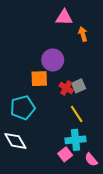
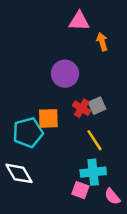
orange square: (39, 79) -> (48, 118), moved
pink square: (65, 154) -> (80, 190), turned -32

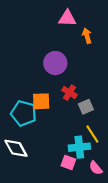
gray square: (97, 106) -> (86, 107), moved
cyan pentagon: (28, 133) -> (24, 113), turned 30
yellow line: (94, 140) -> (92, 134), moved

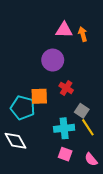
pink triangle: (67, 18) -> (64, 30), moved
gray square: (86, 107) -> (82, 111), moved, turned -32
cyan cross: (79, 147) -> (64, 128), moved

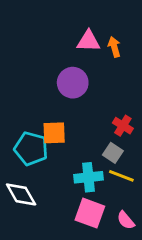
red cross: (66, 88) -> (123, 126), moved
yellow line: (88, 127) -> (121, 176), turned -36
pink square: (65, 154) -> (90, 213), size x1.5

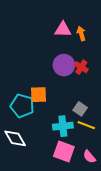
purple circle: (73, 83) -> (64, 65), moved
red cross: (123, 126) -> (81, 67), moved

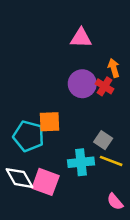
orange arrow: (81, 34) -> (114, 68), moved
pink square: (64, 152) -> (46, 182), moved

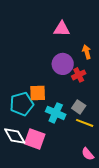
red cross: (105, 86) -> (79, 75), moved, turned 32
cyan pentagon: (29, 136) -> (22, 104), turned -30
cyan cross: (81, 162) -> (56, 113), moved, turned 30

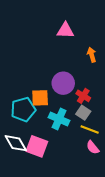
purple circle: (63, 64) -> (63, 83), moved
red cross: (79, 75) -> (83, 96), moved, turned -32
pink semicircle: (88, 154) -> (93, 147), moved

